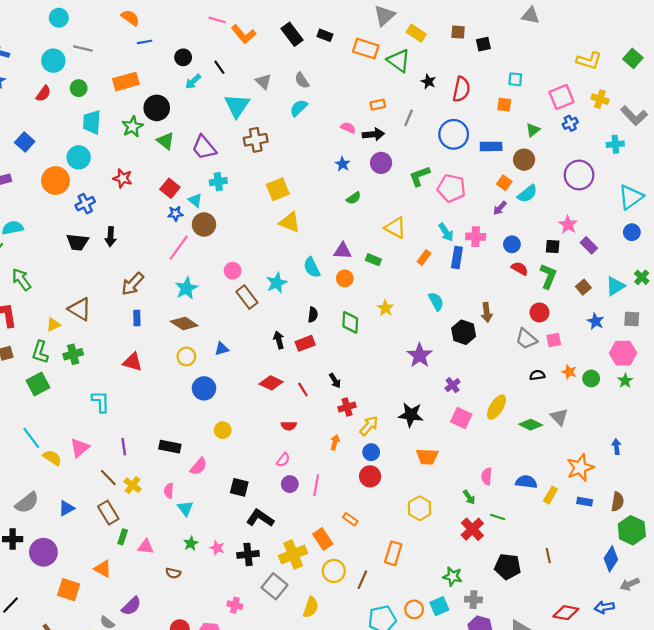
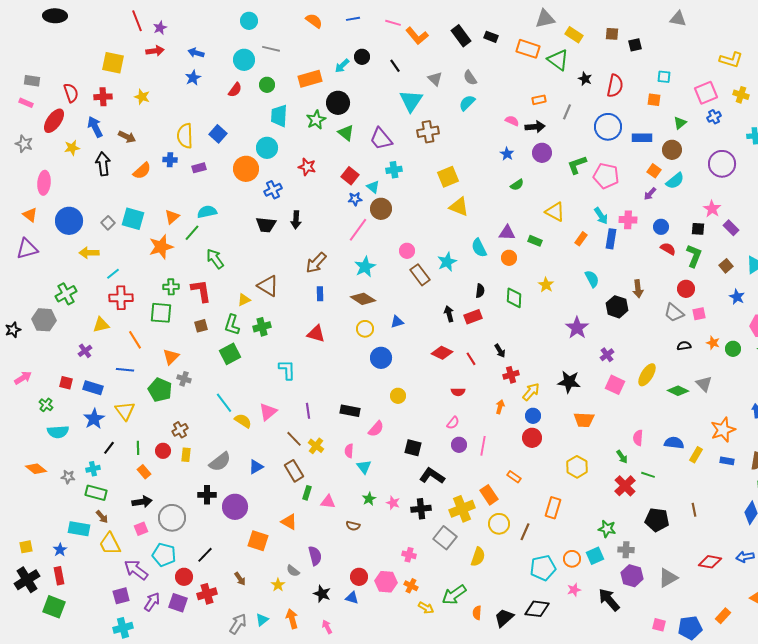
gray triangle: (384, 16) -> (545, 19), turned 30
blue line: (145, 42) -> (353, 19), moved
cyan arrow: (193, 82) -> (342, 66), moved
purple semicircle: (131, 606) -> (315, 556), turned -60

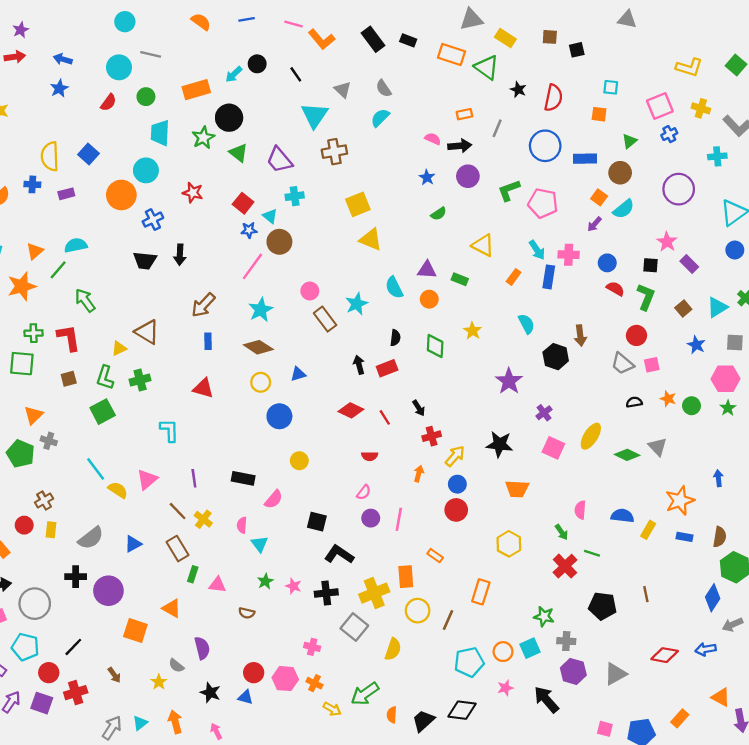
orange rectangle: (489, 495) -> (406, 577), turned 30

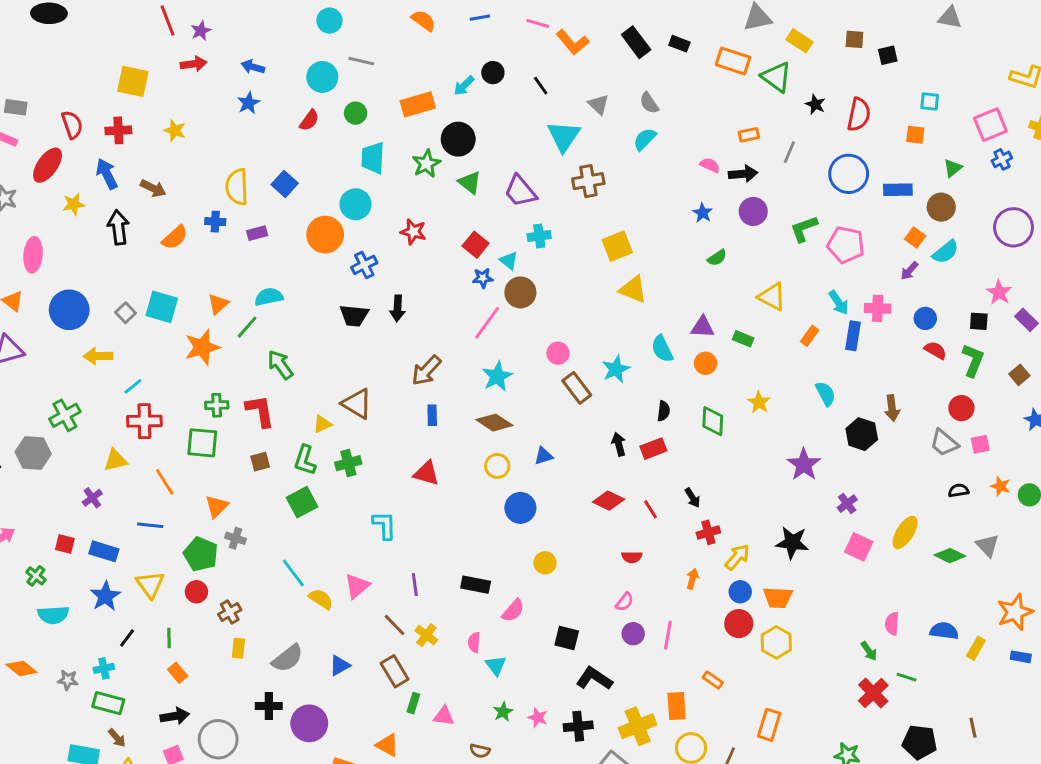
orange trapezoid: (517, 489) -> (778, 598), moved
red circle: (24, 525) -> (196, 592), moved
yellow hexagon: (509, 544) -> (776, 642), moved

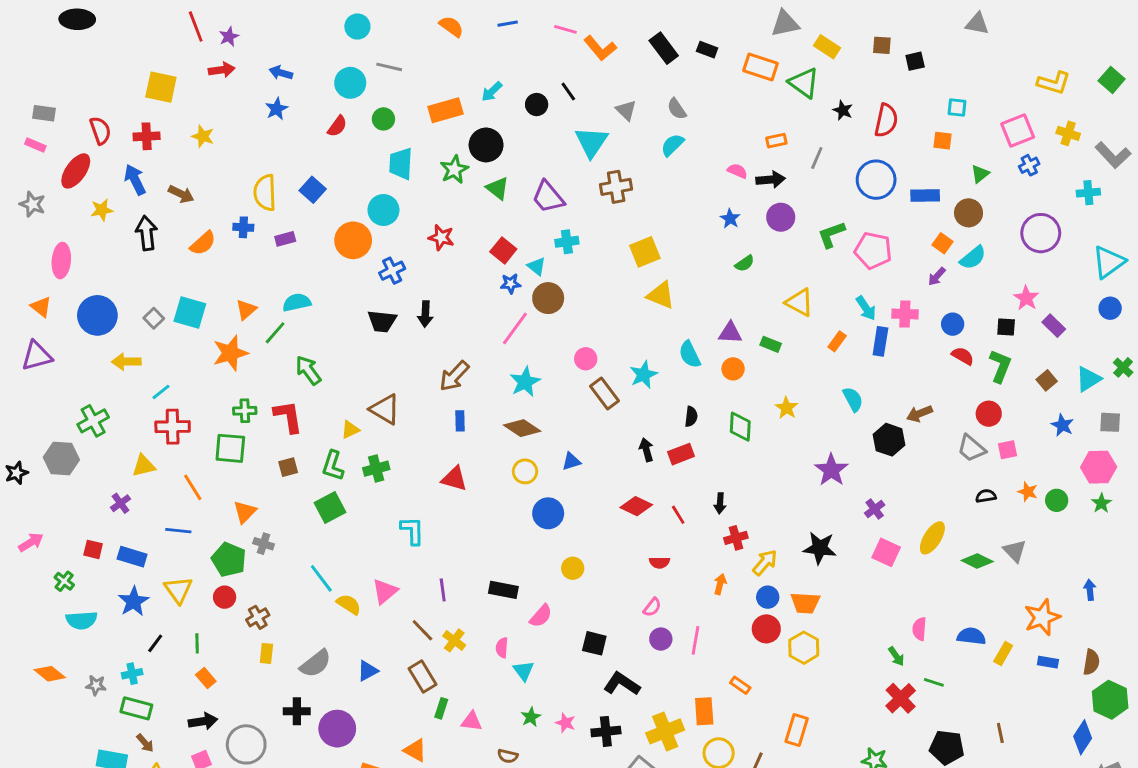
black circle: (493, 73) -> (537, 105), moved
brown arrow: (892, 408) -> (919, 414), turned 75
black arrow: (692, 498) -> (720, 503), turned 36

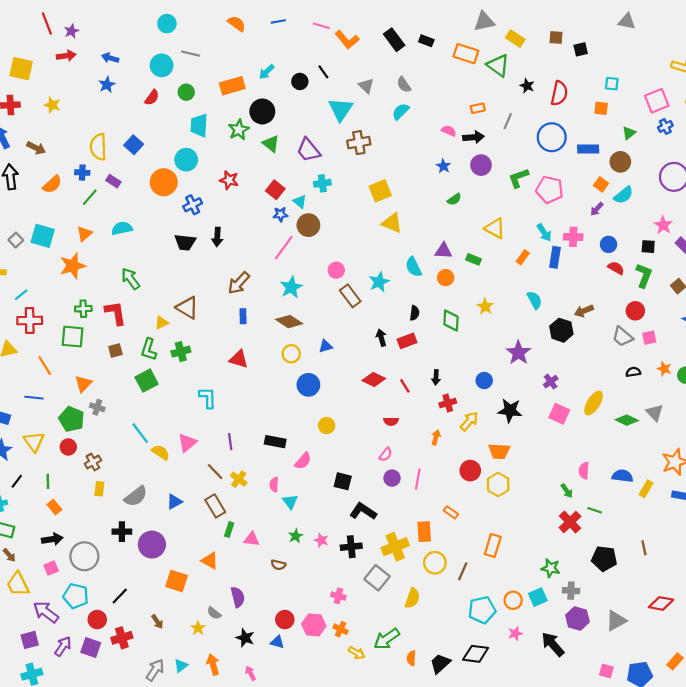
purple rectangle: (285, 239) -> (113, 181), turned 48
green line: (275, 333) -> (90, 197), moved
blue circle: (768, 597) -> (484, 381), moved

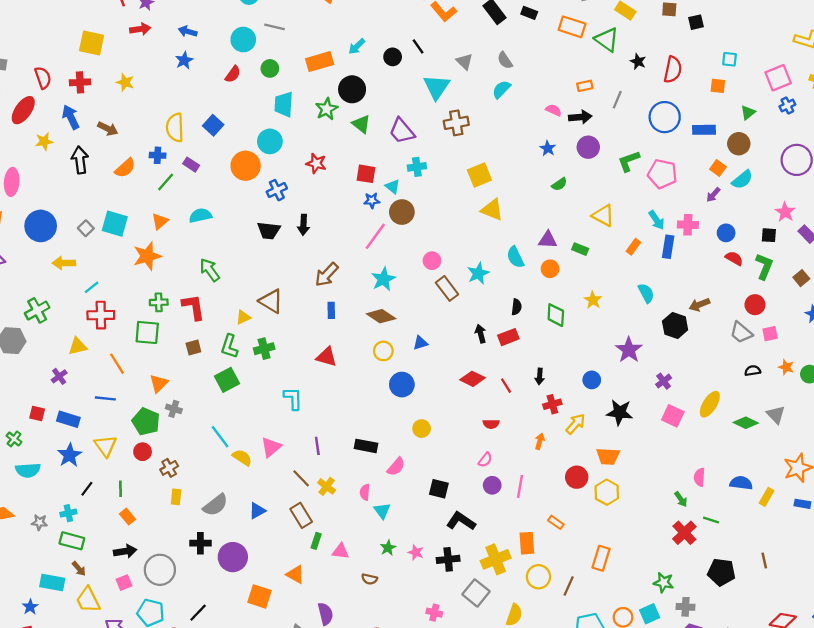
red square: (275, 190) -> (366, 174), turned -30

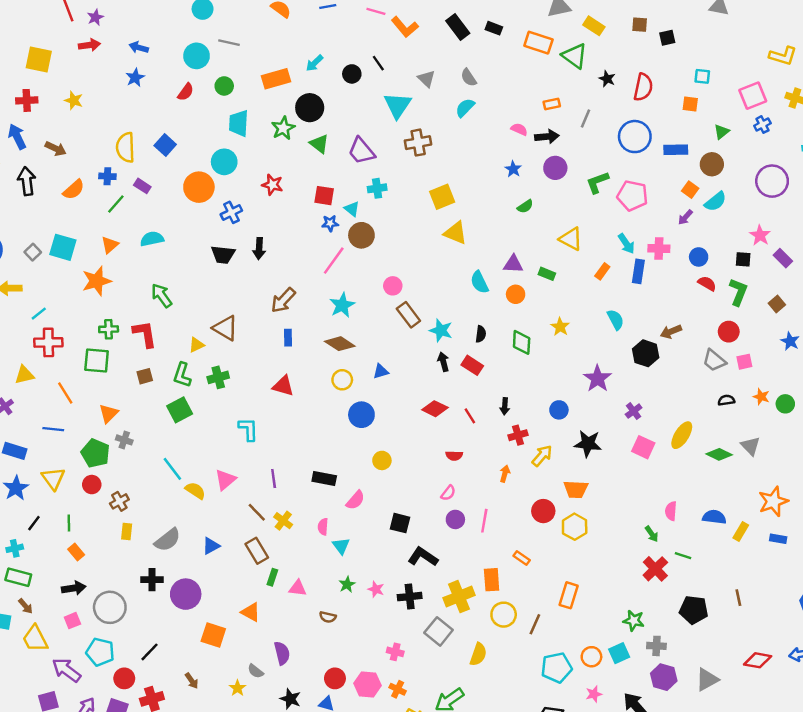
cyan star: (478, 273) -> (441, 330), moved, turned -30
red rectangle: (508, 337) -> (472, 365), turned 54

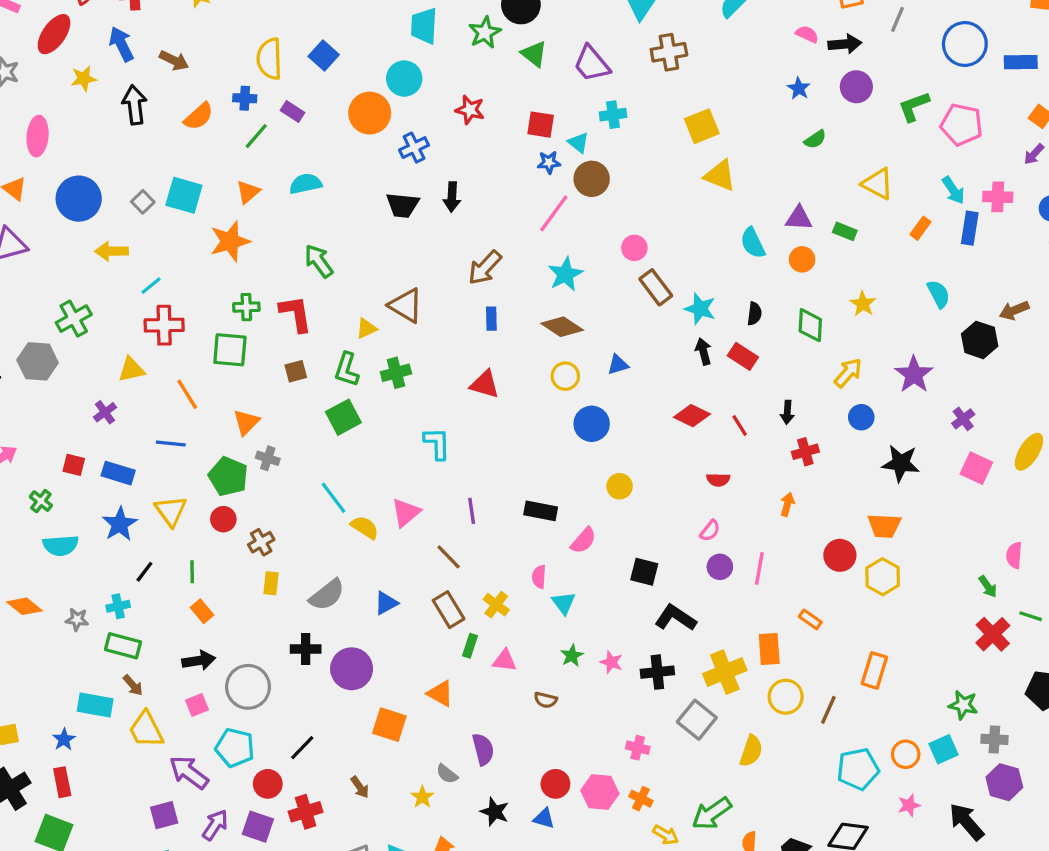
yellow arrow: (542, 456) -> (848, 373), moved
yellow cross: (283, 521) -> (496, 605), moved

